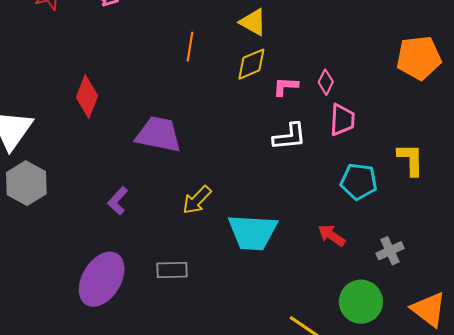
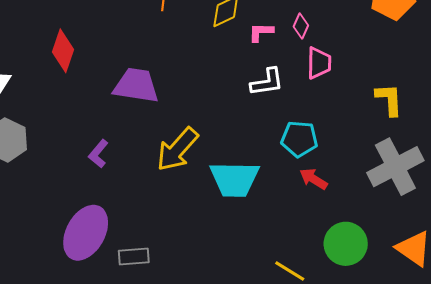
cyan pentagon: (359, 181) -> (299, 139), moved
yellow arrow: (197, 200) -> (177, 149), size x1.5
gray cross: (390, 251) -> (395, 167), moved, size x2.0
gray rectangle: (172, 270) -> (134, 257), moved

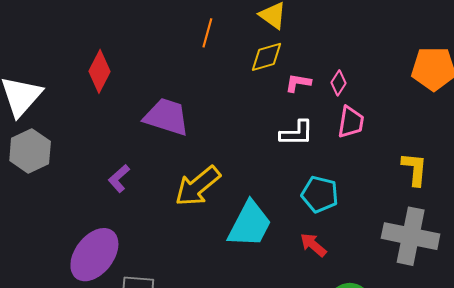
gray cross: (395, 167) -> (411, 236), turned 30
cyan trapezoid: (234, 179) -> (250, 224), turned -72
red arrow: (313, 179) -> (313, 245), moved

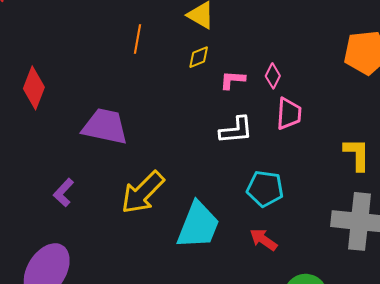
yellow diamond: (267, 57) -> (199, 57), size x0.7

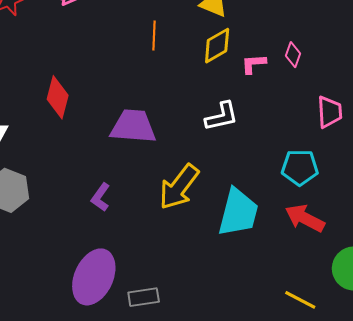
yellow diamond: (199, 57) -> (217, 46), size x1.5
pink trapezoid: (289, 114) -> (330, 112), moved
white L-shape: (236, 130) -> (222, 116), moved
red arrow: (263, 240) -> (305, 218), size x1.4

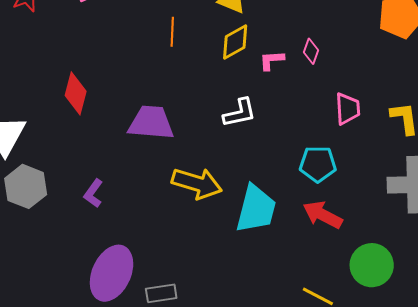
yellow arrow: (179, 187) -> (197, 183), turned -111
purple L-shape: (101, 197) -> (93, 193), moved

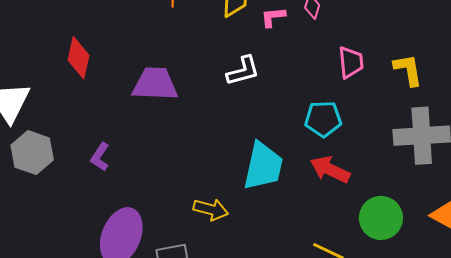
yellow arrow: (197, 183) -> (211, 209), moved, size x0.7

